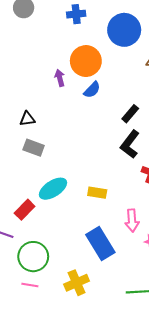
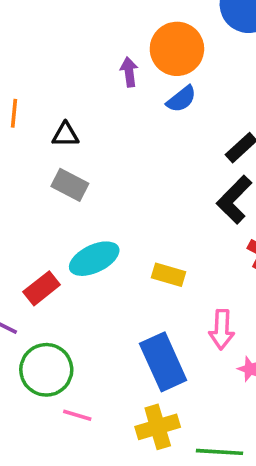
yellow cross: (77, 283) -> (158, 427), moved
pink line: (30, 285) -> (77, 415), moved

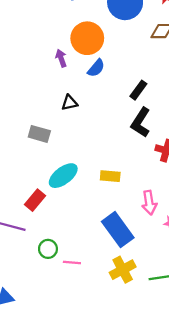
black triangle: (65, 135) -> (69, 103), moved
green circle: (46, 370) -> (48, 249), size x0.6
pink line: (77, 415) -> (72, 263), moved

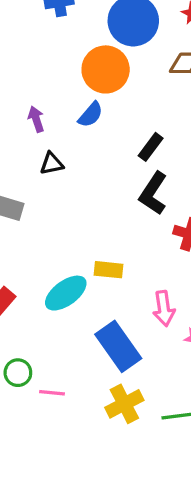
orange circle: (87, 38) -> (106, 69), moved
purple arrow: (61, 58) -> (36, 119), moved
cyan ellipse: (63, 176) -> (66, 293), moved

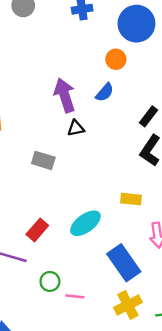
orange circle: (106, 69) -> (116, 59), size x0.6
purple arrow: (36, 119) -> (65, 95), size x1.8
yellow rectangle: (109, 270) -> (131, 199), moved

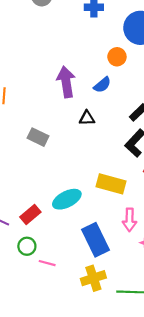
black triangle: (76, 128) -> (87, 118), moved
yellow rectangle: (131, 199) -> (111, 184), size x1.5
red rectangle: (37, 230) -> (30, 214), moved

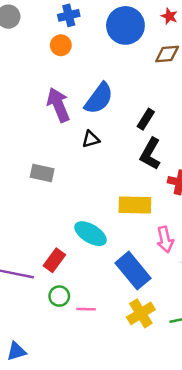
orange circle: (117, 57) -> (61, 45), moved
blue semicircle: (102, 85) -> (99, 98), size x1.6
cyan ellipse: (67, 199) -> (91, 234), turned 72

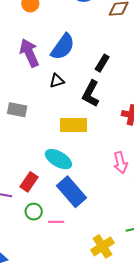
black L-shape: (150, 154) -> (91, 94), moved
yellow rectangle: (135, 205) -> (73, 125), moved
blue rectangle: (133, 271) -> (72, 192), moved
yellow cross: (141, 313) -> (102, 246), moved

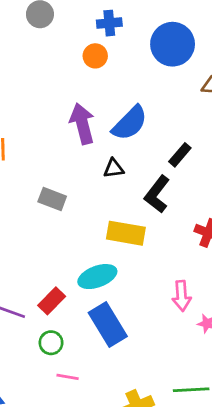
cyan ellipse: (58, 159) -> (97, 277), turned -60
pink line: (56, 222) -> (68, 377), moved

